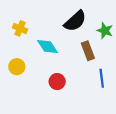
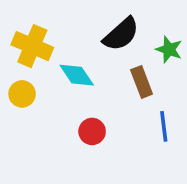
yellow cross: (20, 28) -> (32, 46), size x1.6
yellow circle: (17, 67) -> (22, 94), moved

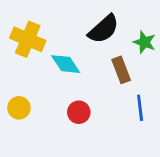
yellow circle: (22, 94) -> (19, 108), moved

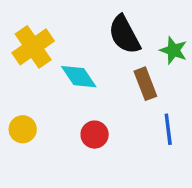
black semicircle: (104, 29) -> (124, 35), turned 104
yellow cross: (28, 39) -> (33, 47), turned 32

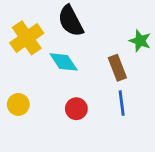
black semicircle: (124, 35) -> (71, 21), moved
blue line: (168, 129) -> (122, 103), moved

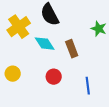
brown rectangle: (117, 68) -> (72, 49), moved
blue line: (122, 103) -> (88, 86), moved

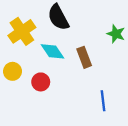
yellow circle: (13, 74) -> (12, 71), moved
red circle: (54, 77) -> (41, 82), moved

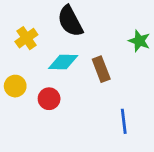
yellow cross: (22, 31) -> (26, 38), size x0.7
cyan diamond: (52, 51) -> (63, 62), turned -55

